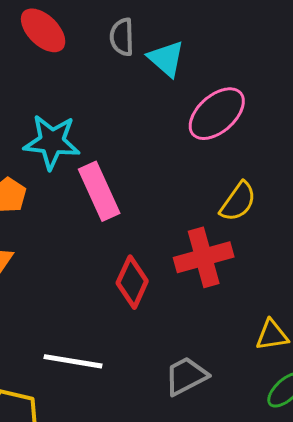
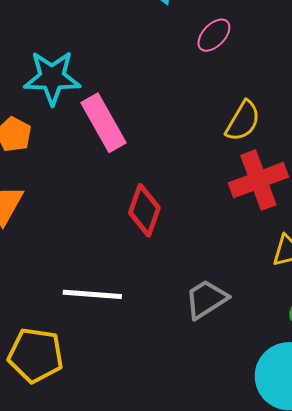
pink ellipse: (217, 114) -> (214, 35), size x0.6
red cross: (204, 257) -> (258, 180), moved

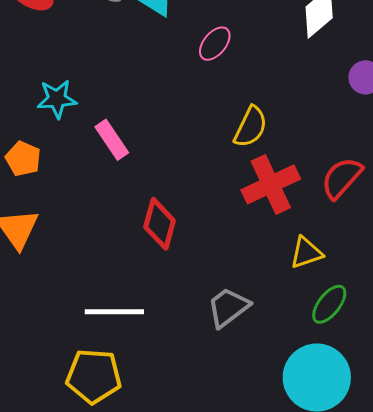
cyan star: (52, 78) -> (57, 99), size x0.7
pink rectangle: (104, 123) -> (112, 140), size x0.7
yellow pentagon: (36, 355) -> (94, 376), moved

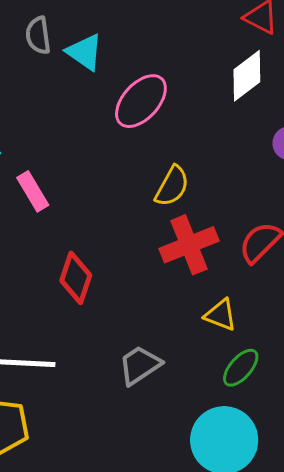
pink ellipse: (215, 44) -> (141, 101), size x1.6
yellow triangle: (306, 253) -> (221, 315), turned 36

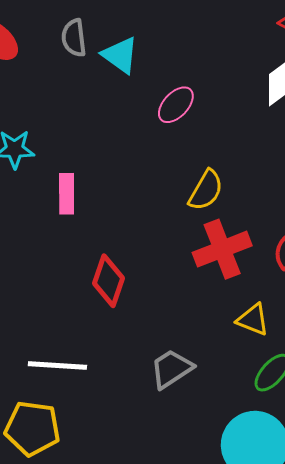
pink ellipse: (141, 101) -> (176, 105), size x0.7
pink rectangle: (33, 191) -> (67, 194), turned 30

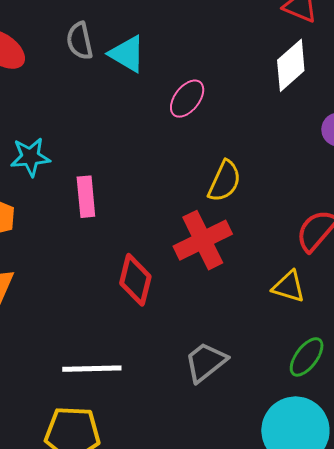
red cross: (222, 249) -> (203, 240), moved
yellow triangle: (253, 320) -> (289, 287), moved

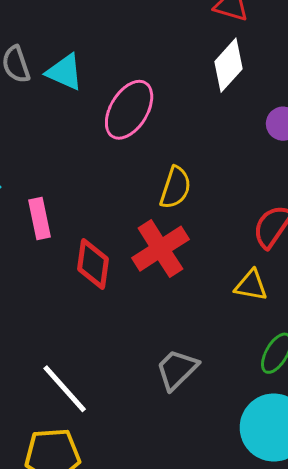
pink ellipse: (187, 99) -> (129, 110), size x1.5
red diamond: (135, 280) -> (93, 264), moved
white line: (92, 369) -> (65, 389), turned 56

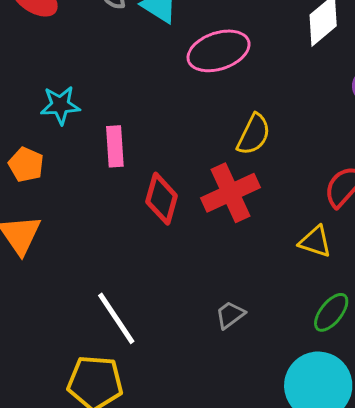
pink ellipse: (129, 110) -> (219, 51), turned 32
gray trapezoid: (177, 369) -> (230, 315), size x0.7

